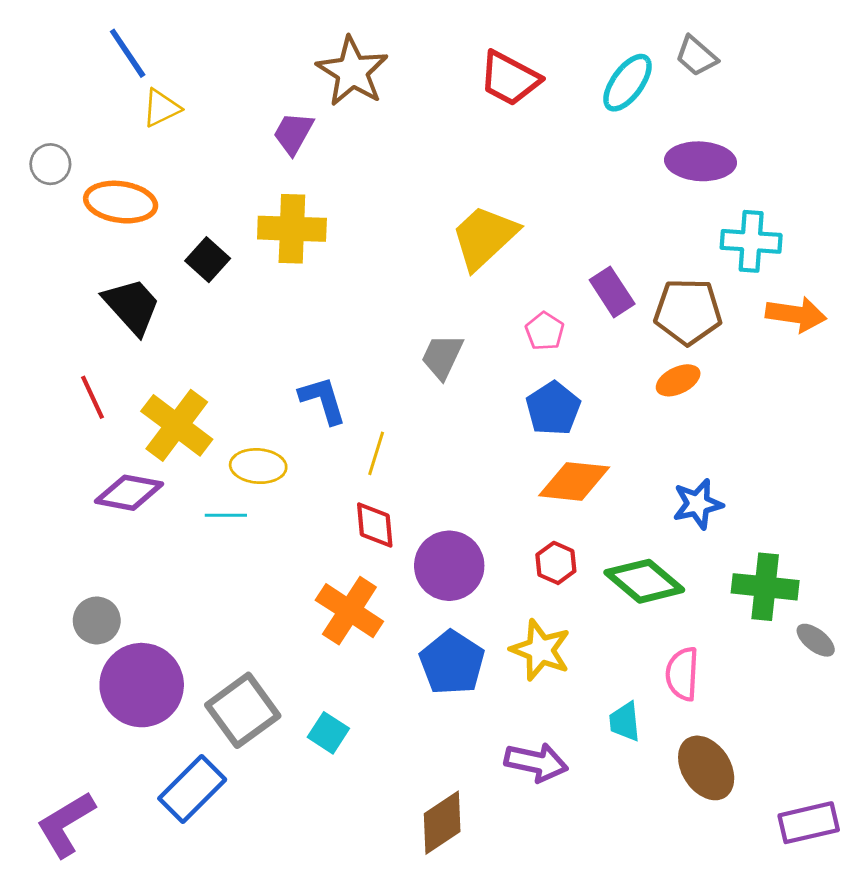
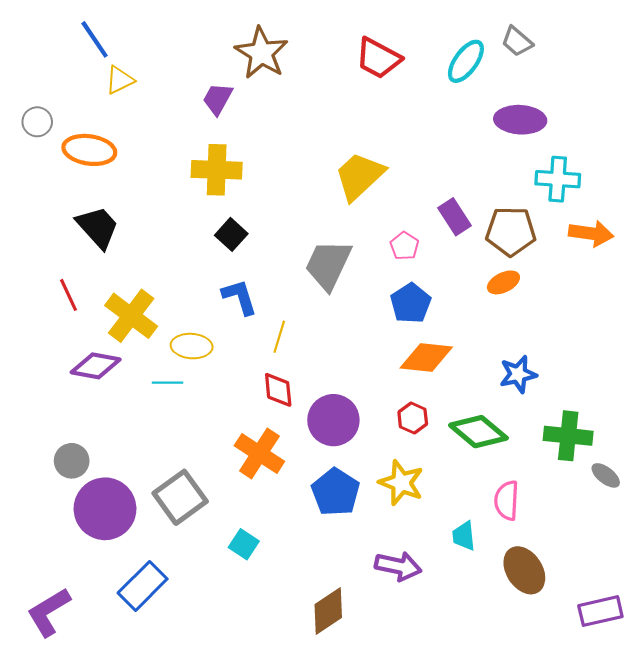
black square: (208, 260) -> (231, 234), moved
gray trapezoid: (442, 356) -> (328, 265), size x1.5
gray square: (243, 710) -> (180, 497), moved

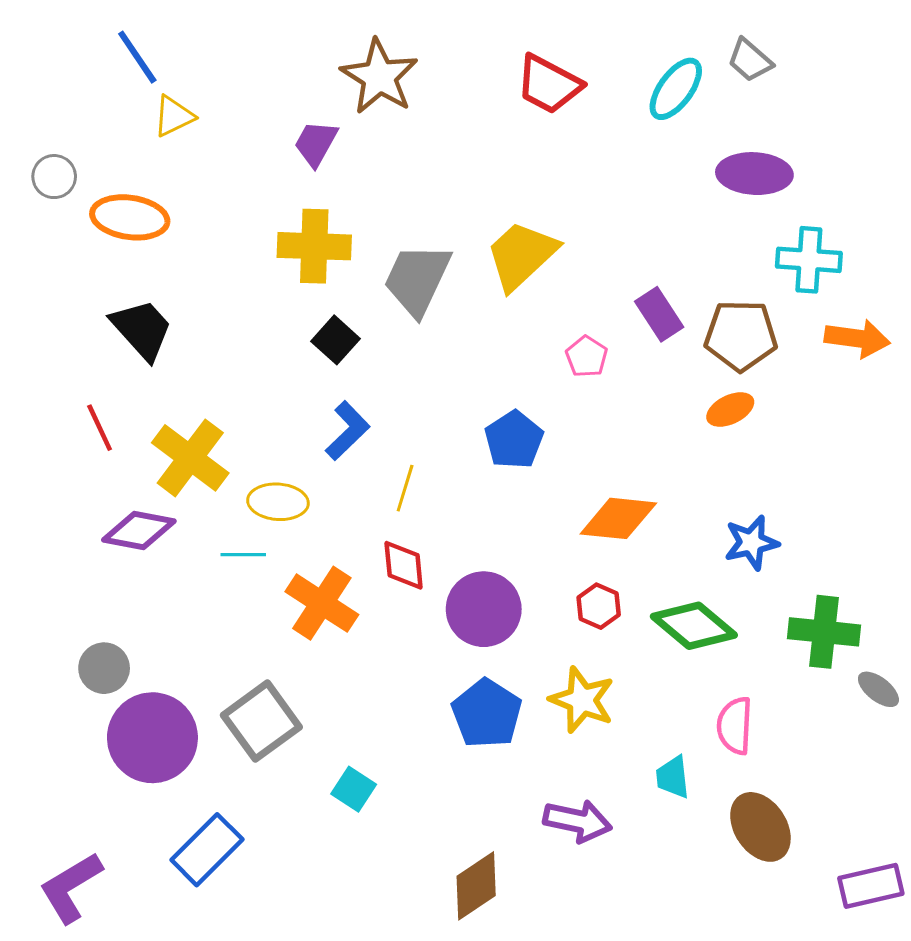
gray trapezoid: (328, 265) -> (417, 279), moved
blue L-shape: (240, 297) -> (348, 431), turned 63
blue pentagon: (411, 303) -> (514, 440), moved
orange cross: (259, 454) -> (322, 603), moved

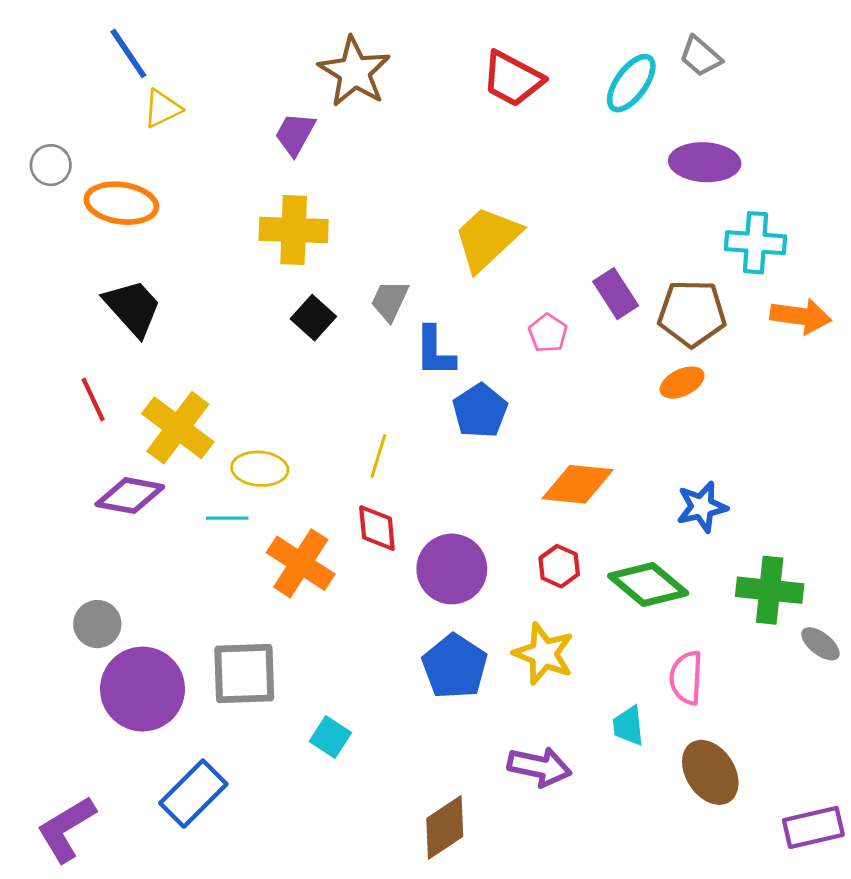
gray trapezoid: (417, 279) -> (390, 301), moved, size x0.6
blue L-shape: (348, 431) -> (435, 351), moved, turned 134
gray square: (261, 721) -> (244, 673), turned 34

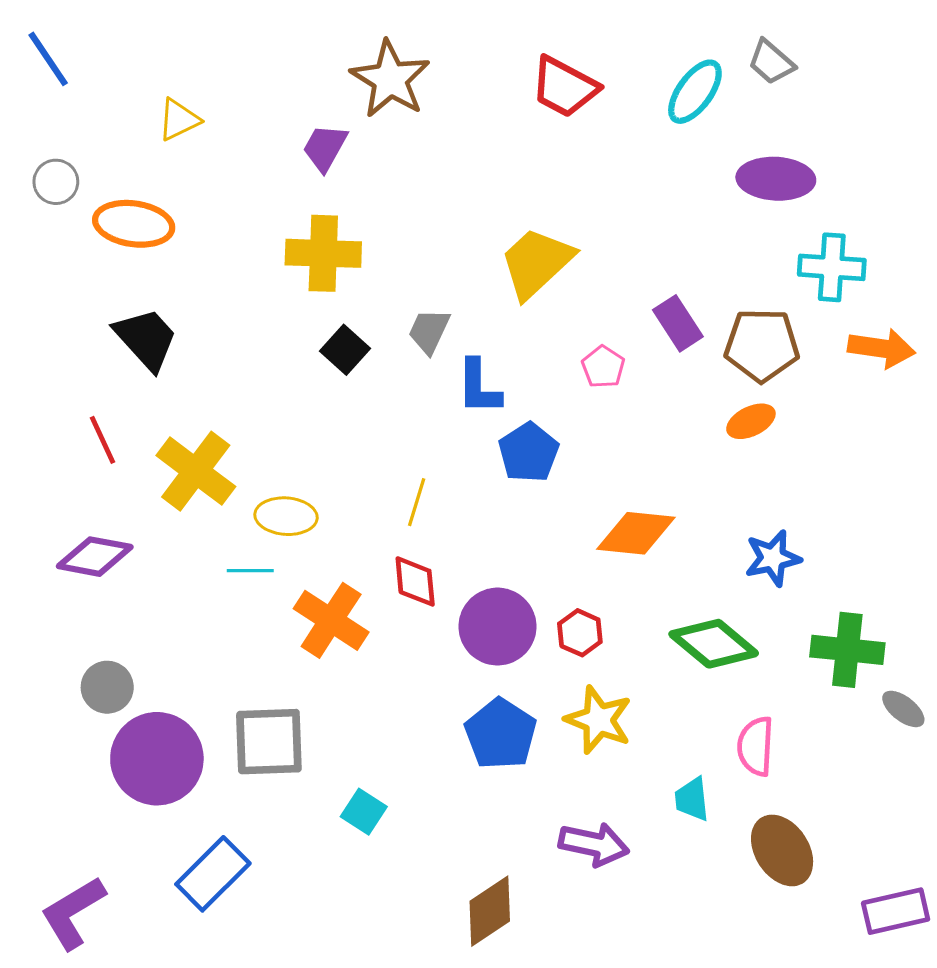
blue line: (128, 53) -> (48, 59), moved
purple diamond: (130, 496) -> (95, 557), moved
red hexagon: (559, 566) -> (580, 633), moved

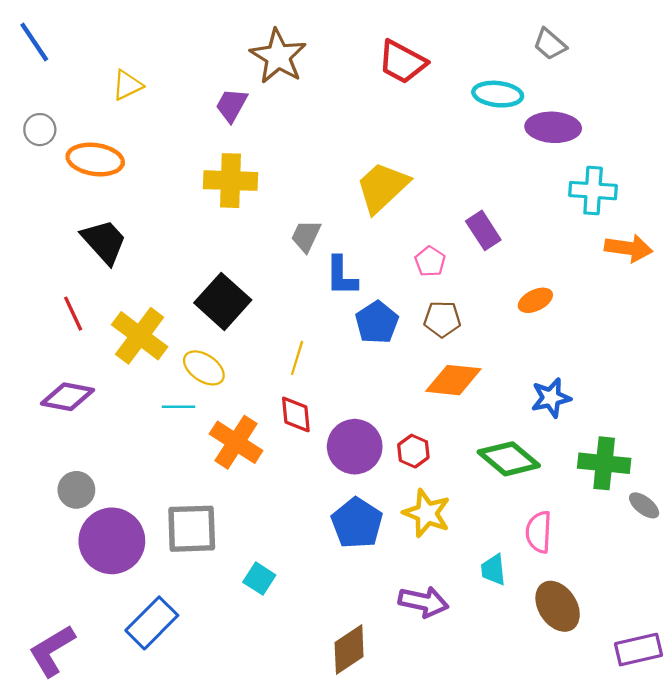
cyan ellipse: (695, 92) -> (498, 94), moved, turned 60
brown pentagon: (762, 345) -> (442, 319), moved, size x0.7
black square: (345, 350) -> (223, 301), moved, size x1.6
yellow ellipse: (286, 516) -> (204, 368), turned 30

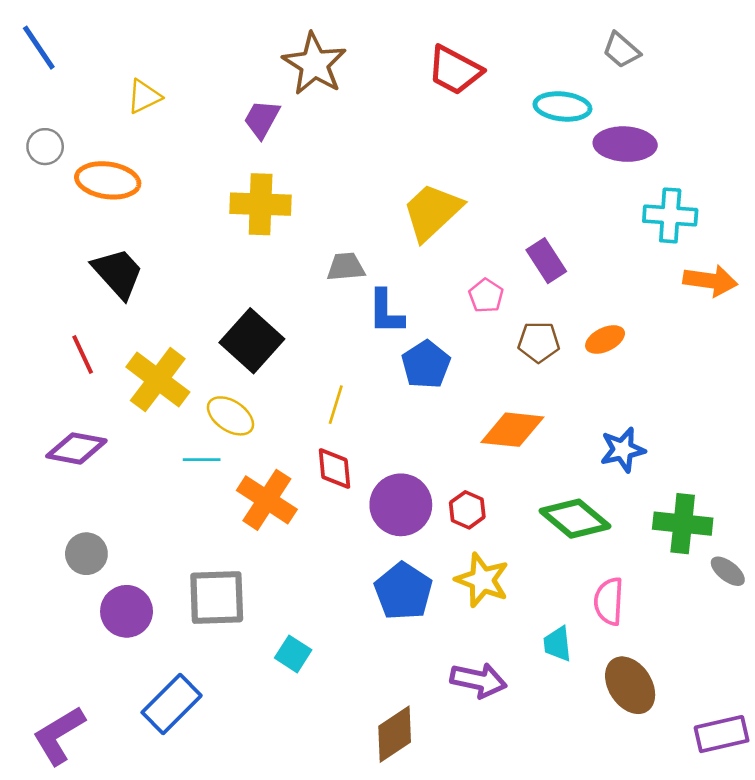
gray trapezoid: (306, 236) -> (346, 267), turned 60
brown pentagon: (442, 319) -> (539, 342), moved
purple circle: (112, 541) -> (127, 611), size x0.7

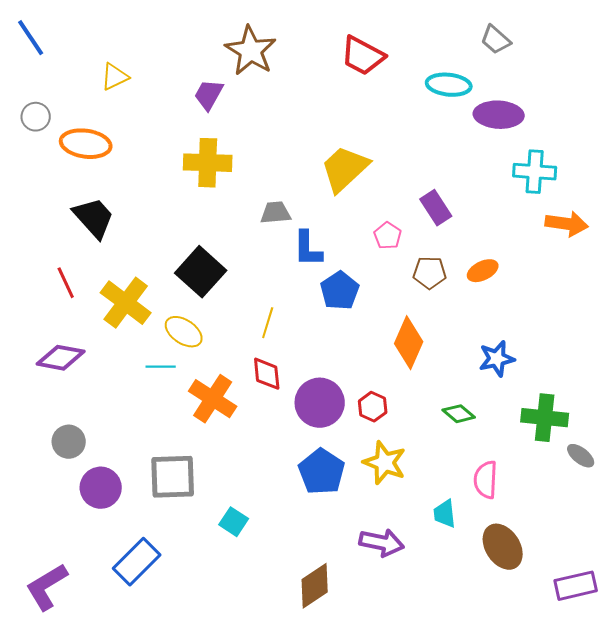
orange diamond: (512, 430) -> (409, 343), turned -72
green diamond: (575, 519) -> (459, 414), size x0.6

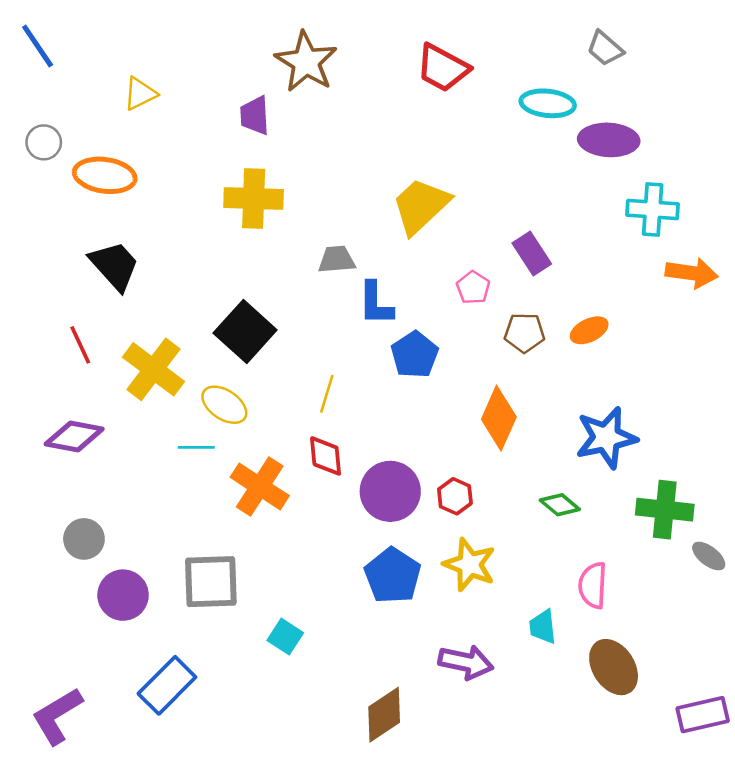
purple trapezoid: (209, 95) -> (255, 116), turned -32
blue star: (497, 359) -> (606, 438), size x1.4

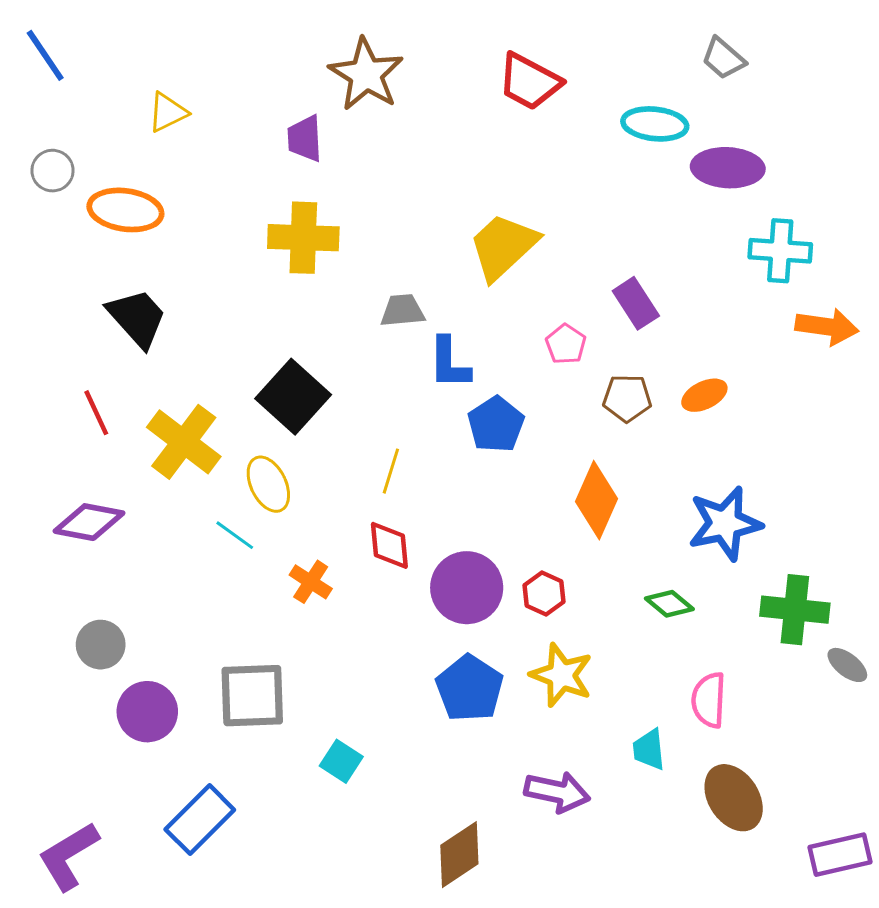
yellow ellipse: (224, 405) -> (268, 484), turned 30
cyan line: (196, 447) -> (235, 535), turned 36
orange cross: (260, 486) -> (311, 582), size x0.6

